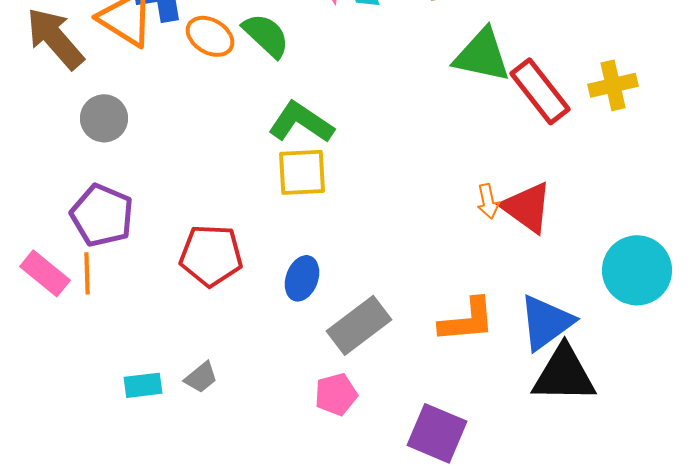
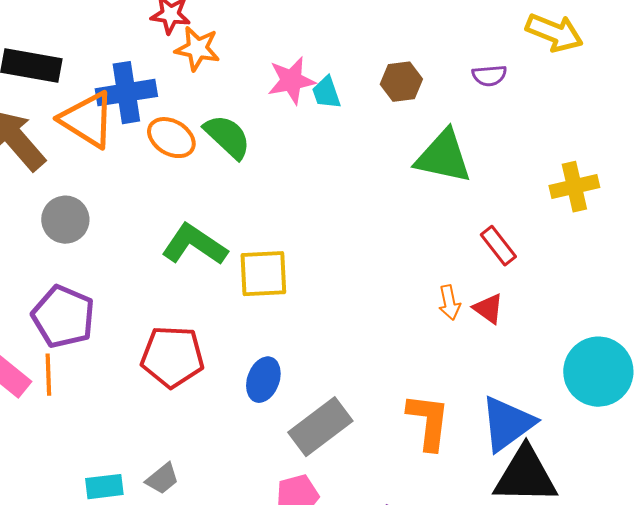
red rectangle: (540, 91) -> (498, 246), moved, size x0.6
green L-shape: (301, 122) -> (194, 245), moved
red triangle: (527, 207) -> (488, 309), size x0.6
orange L-shape: (467, 320) -> (428, 422), turned -78

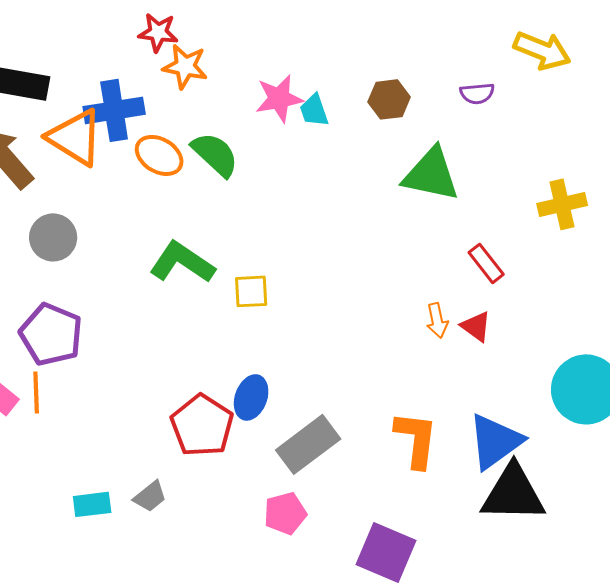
yellow square: (263, 274) -> (251, 291), size x0.7
red pentagon: (172, 357) -> (202, 425), moved, turned 30

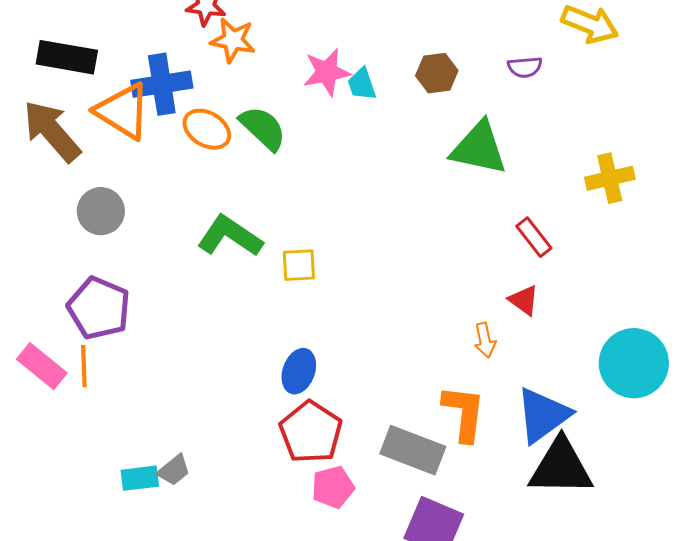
orange arrow: (437, 320) -> (485, 340), moved
red pentagon: (202, 425) -> (311, 432), moved
gray rectangle: (308, 444) -> (413, 450), moved, turned 58
gray trapezoid: (150, 496) -> (174, 470), moved

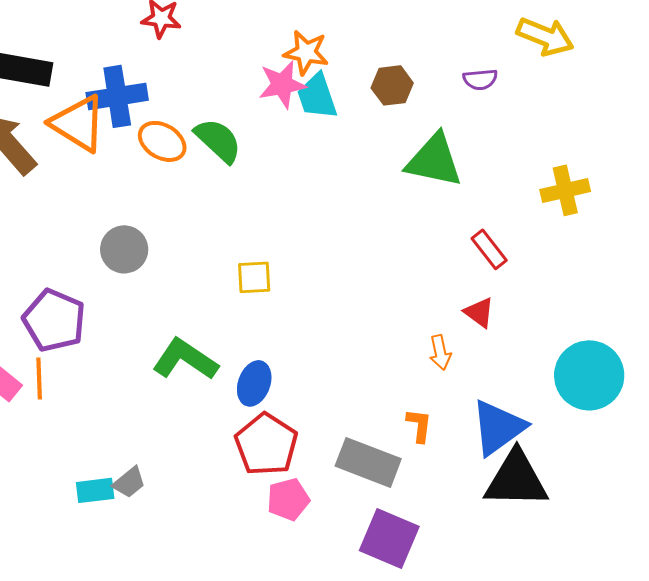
orange star: (233, 40) -> (306, 52), moved
cyan trapezoid: (362, 84) -> (317, 96), size x1.4
gray circle: (101, 211) -> (124, 249), moved
green L-shape: (230, 236) -> (185, 359), moved
orange L-shape: (464, 413) -> (419, 425), size x0.6

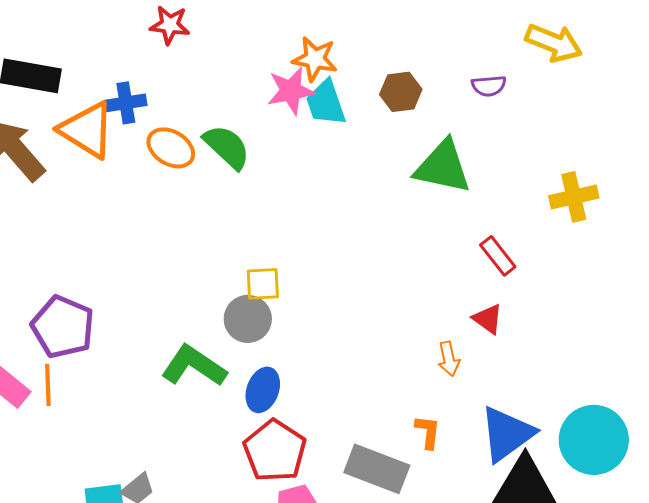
blue cross: (117, 96) -> (126, 103), size x0.7
gray circle: (124, 249) -> (248, 319), moved
cyan circle: (589, 375) -> (594, 440), moved

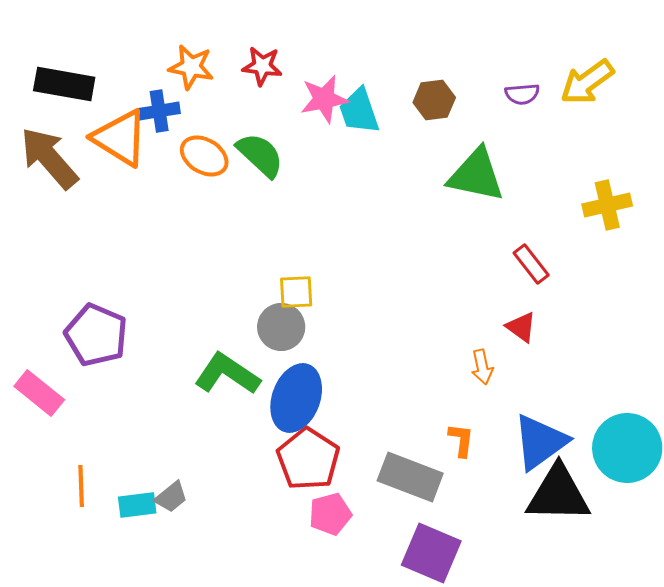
red star: (170, 25) -> (262, 66), moved
yellow arrow: (554, 43) -> (587, 82), moved, turned 122
orange star: (315, 59) -> (191, 67), moved
orange line: (48, 385) -> (81, 486), moved
blue ellipse: (263, 390) -> (296, 398), size x1.5

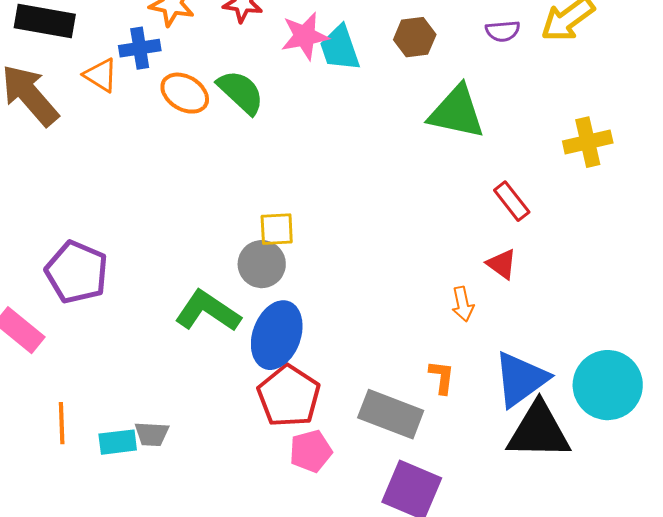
orange triangle: (120, 138) -> (101, 75), size x0.6
gray trapezoid: (171, 497) -> (152, 434), turned 42

